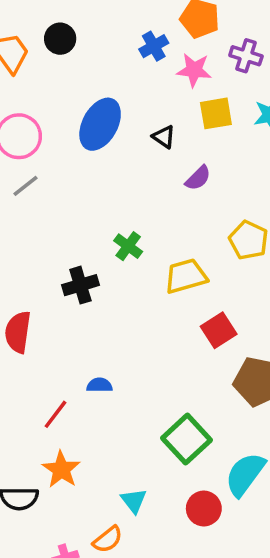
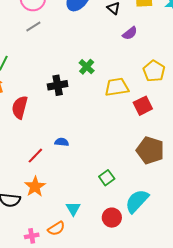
red square: (219, 330) -> (143, 106), moved
green square: (186, 439) -> (107, 178), size x0.6

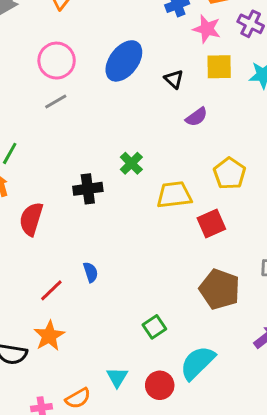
blue semicircle: (62, 142) -> (91, 272), turned 64
cyan triangle: (73, 209) -> (117, 377), moved

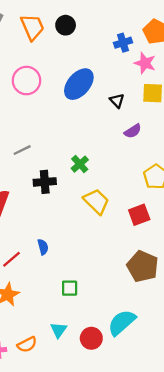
gray line: (56, 102) -> (22, 150), moved
yellow trapezoid: (174, 195) -> (96, 201), moved, turned 48
green square: (154, 327) -> (70, 288), moved, turned 30

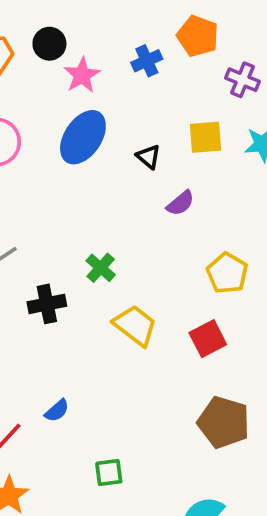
pink star: (145, 63) -> (82, 75), moved, turned 30
blue semicircle: (43, 247) -> (57, 411), turned 70

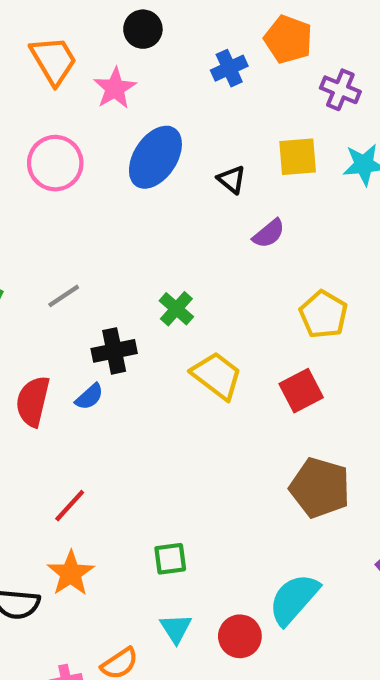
black circle: (49, 44) -> (143, 29), moved
pink star: (82, 75) -> (115, 88), moved
blue semicircle: (57, 411) -> (89, 397), moved
green square: (109, 473) -> (170, 559), moved

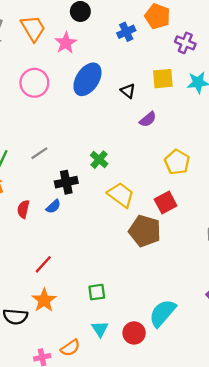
red semicircle: (33, 401) -> (23, 209), size x0.7
brown pentagon: (320, 488) -> (145, 231), moved

